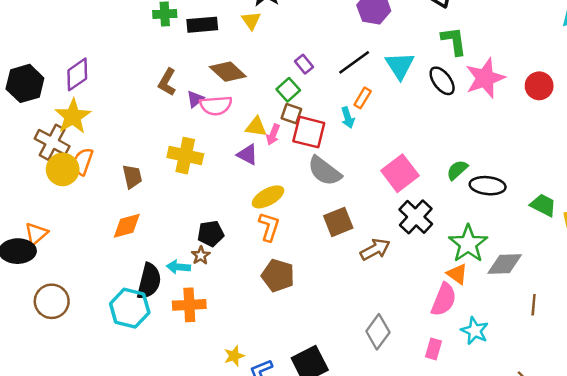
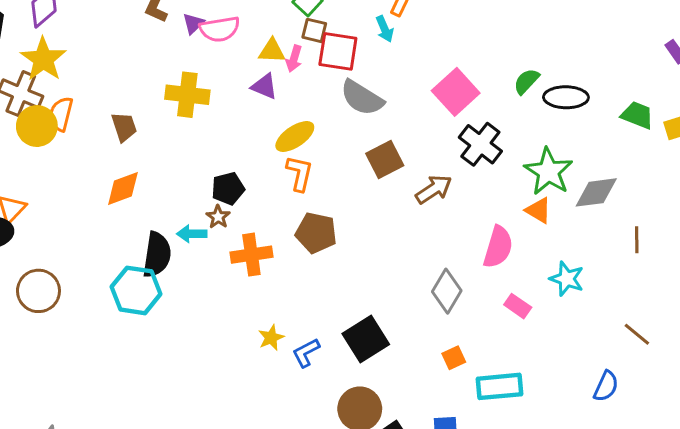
pink semicircle: (444, 300) -> (498, 247), moved
orange cross: (189, 305) -> (251, 255), moved
pink rectangle: (434, 349) -> (518, 306), turned -66

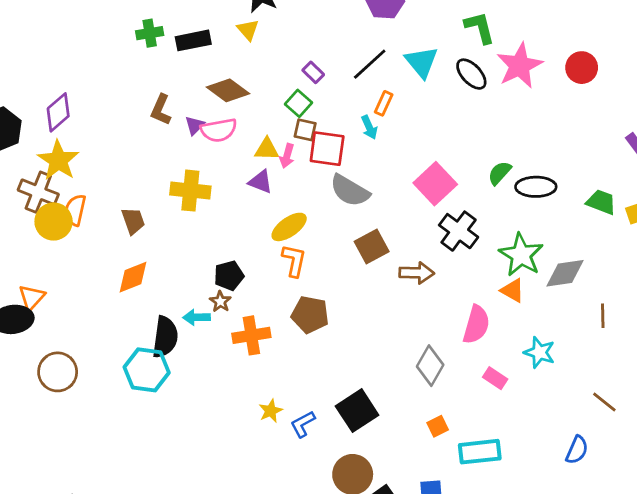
brown arrow: (434, 189) -> (417, 273), turned 36

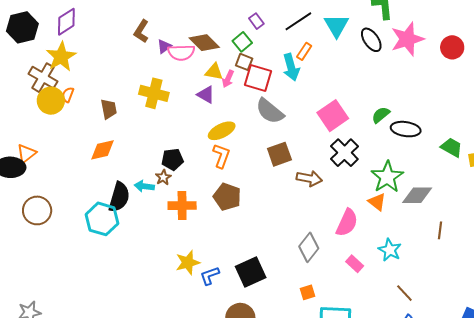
brown diamond: (228, 90) -> (204, 43), moved
cyan arrow: (369, 127) -> (291, 67), size x1.5
orange semicircle: (75, 210) -> (68, 95), size x0.7
brown line: (604, 402) -> (404, 293), moved
yellow star: (271, 411) -> (188, 263), size x1.4

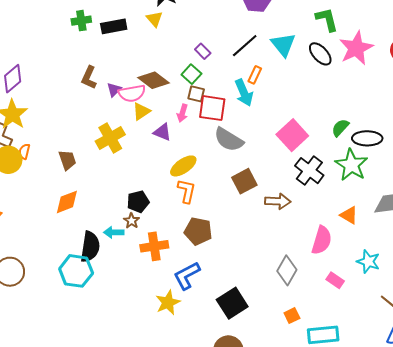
yellow triangle: (214, 72) -> (141, 111), moved, turned -36
yellow cross: (154, 93) -> (110, 138), turned -36
green star: (387, 177) -> (351, 165), moved
blue L-shape: (210, 276) -> (187, 276), moved, size x1.4

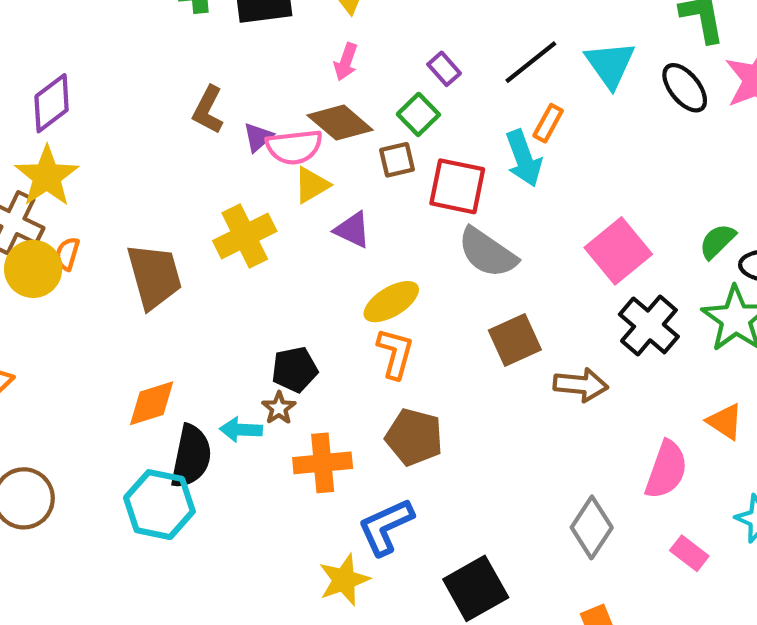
brown square: (196, 94) -> (397, 160), moved, turned -30
pink arrow: (182, 113) -> (346, 62), moved
brown trapezoid: (67, 160) -> (154, 276), size x1.6
orange diamond: (67, 202) -> (152, 403), moved

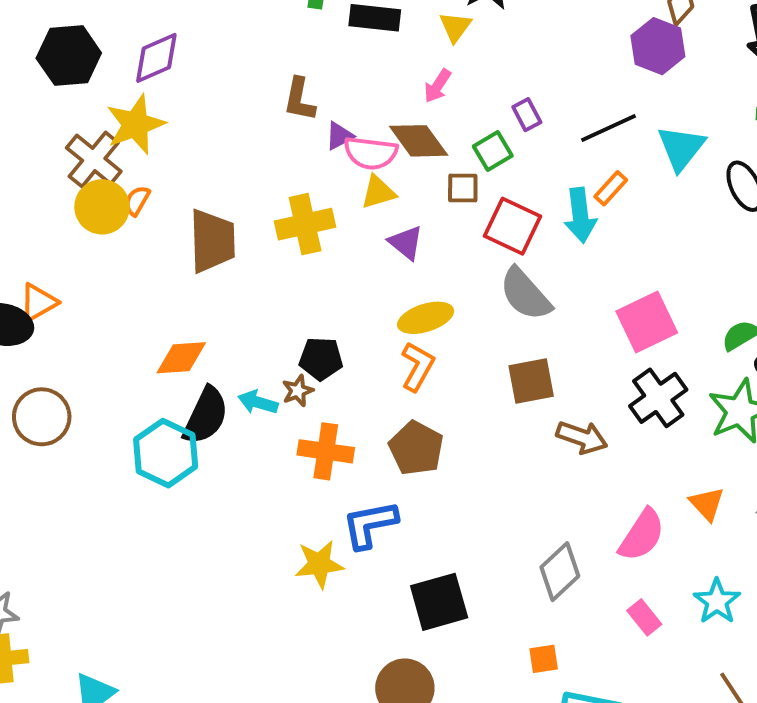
brown L-shape: (208, 110) -> (299, 99), turned -30

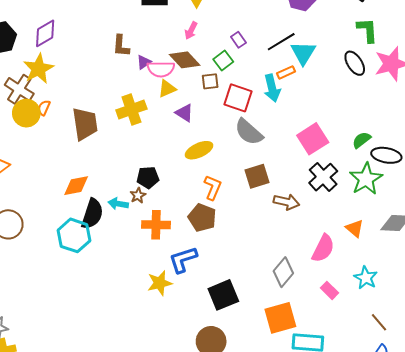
cyan triangle: (681, 148) -> (303, 53), moved
orange rectangle: (611, 188) -> (286, 72), turned 30
orange L-shape: (418, 366) -> (213, 187), moved
orange square: (544, 659) -> (280, 318), size x2.0

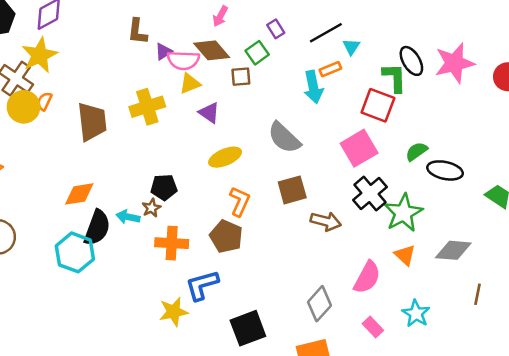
green L-shape: (367, 30) -> (395, 78), moved
cyan triangle: (303, 53) -> (351, 47), size x0.6
red square: (238, 98) -> (378, 105), moved
green star: (366, 179) -> (403, 213), moved

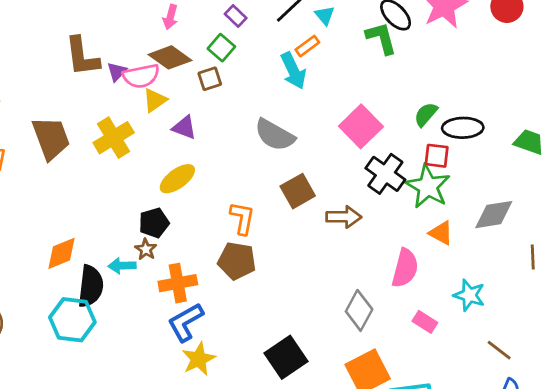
brown L-shape: (137, 31) -> (82, 56), size x1.4
red square: (378, 105) -> (437, 156), moved, size x0.7
brown trapezoid: (92, 122) -> (51, 138), moved
yellow ellipse: (225, 157) -> (177, 179), moved
blue L-shape: (202, 285) -> (186, 322), moved

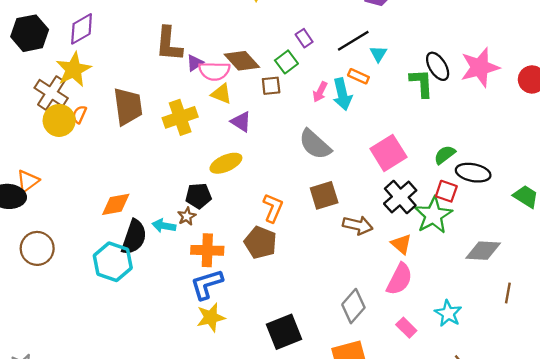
pink arrow: (170, 17) -> (320, 92), moved
orange rectangle: (307, 46) -> (358, 76), turned 48
yellow triangle: (155, 100) -> (221, 94), turned 45
orange triangle: (441, 233) -> (401, 244), moved

